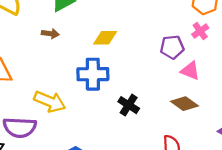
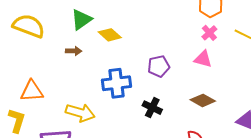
yellow diamond: (105, 38) -> (110, 35), moved, turned 50
purple pentagon: (172, 47) -> (159, 66), moved
pink triangle: (190, 71) -> (203, 59), moved

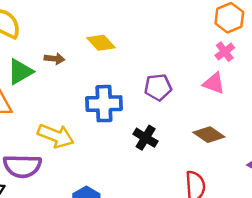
green triangle: (81, 20) -> (20, 72), moved

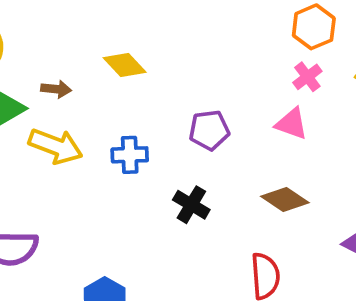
blue cross: (104, 104) -> (130, 155), size x0.7
yellow arrow: (56, 136) -> (56, 146), moved

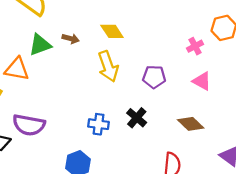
pink cross: (307, 77) -> (195, 46), moved
yellow arrow: (56, 146) -> (108, 66), moved, turned 40
blue cross: (130, 155) -> (98, 124), moved

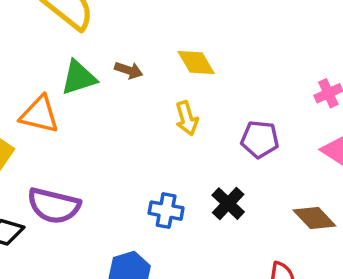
yellow arrow: (108, 66) -> (187, 118), size x0.7

